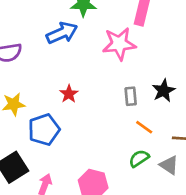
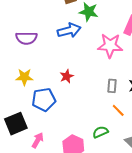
green semicircle: (139, 158) -> (100, 132), moved

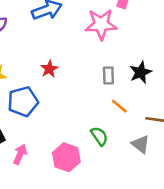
green semicircle: (100, 132) -> (99, 136), turned 84

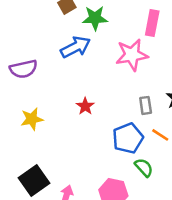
blue pentagon: (23, 102) -> (128, 138), moved

